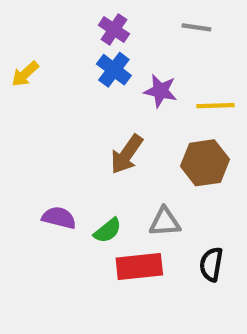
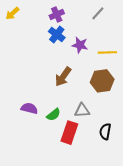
gray line: (196, 27) -> (98, 13), turned -56
purple cross: (114, 30) -> (57, 14), turned 32
yellow arrow: (25, 74) -> (12, 13), moved
red rectangle: (139, 266) -> (69, 133), turned -65

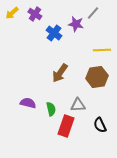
purple cross: (57, 14) -> (35, 14), moved, turned -32
purple star: (80, 45) -> (76, 24), moved
green semicircle: (54, 115) -> (51, 109), turned -64
black semicircle: (105, 132) -> (100, 125), turned -35

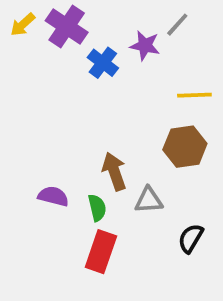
purple cross: (35, 14) -> (67, 26), size x1.5
brown arrow: (60, 73) -> (114, 171), moved, turned 126
black semicircle: (100, 125) -> (191, 238), turned 56
red rectangle: (66, 126) -> (101, 252), moved

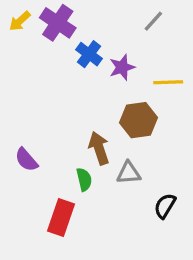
purple star: (145, 46) -> (122, 67), moved, turned -30
brown hexagon: (185, 147) -> (139, 120), moved
purple semicircle: (53, 196) -> (26, 160), moved, turned -145
red rectangle: (101, 252) -> (61, 217), moved

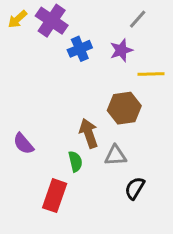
blue cross: (89, 54) -> (80, 49), turned 30
purple star: (122, 67) -> (121, 50), moved
black semicircle: (165, 206) -> (135, 188), moved

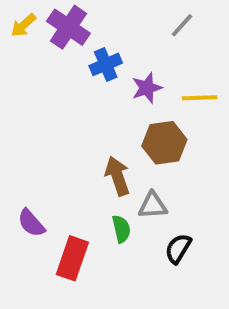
purple star: (121, 50) -> (147, 88), moved
purple semicircle: (23, 144) -> (31, 223), moved
green semicircle: (75, 161) -> (121, 229), moved

